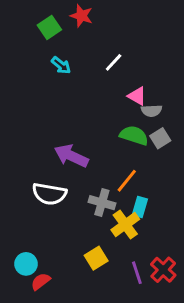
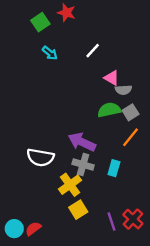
green semicircle: (134, 135) -> (109, 110), turned -30
purple arrow: (71, 156) -> (82, 142), moved
orange line: (127, 181) -> (131, 137), moved
yellow cross: (125, 224) -> (70, 185), moved
cyan circle: (26, 264) -> (14, 229), moved

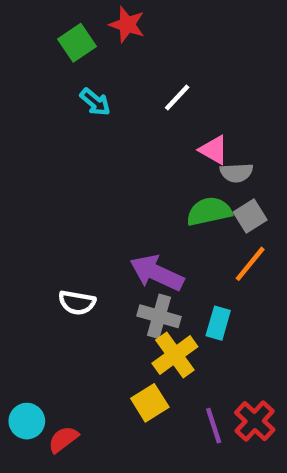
white semicircle: (40, 157) -> (77, 303), size x0.7
yellow cross: (70, 185) -> (175, 355), moved
cyan circle: (14, 229) -> (27, 421), moved

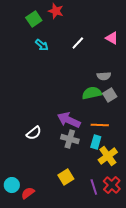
pink triangle: (214, 150) -> (112, 38), moved
orange line: (250, 264) -> (100, 125), moved, turned 54
white semicircle: (77, 303) -> (34, 133), turned -49
yellow cross: (175, 355) -> (108, 156), moved

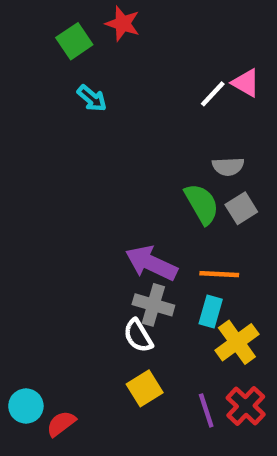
white line: (78, 43) -> (213, 94), moved
green semicircle: (92, 93) -> (202, 204), turned 72
white semicircle: (34, 133) -> (138, 336), moved, turned 98

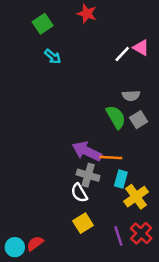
red star: (123, 24) -> (87, 14), moved
orange line: (219, 274) -> (111, 158), moved
cyan circle: (26, 406) -> (15, 247), moved

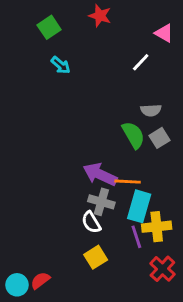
pink triangle: (141, 48) -> (164, 33), moved
cyan rectangle: (121, 179) -> (139, 206), size x1.5
yellow cross: (136, 197) -> (157, 227), turned 30
purple line: (118, 236) -> (136, 237), moved

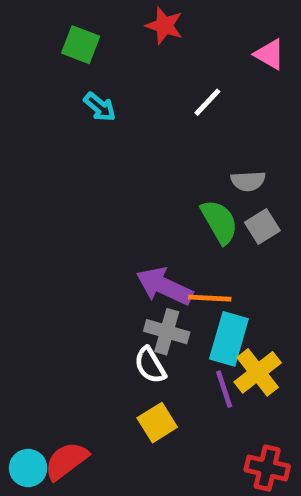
green square: (49, 27) -> (81, 45), turned -35
white line: (141, 62) -> (207, 102), moved
yellow cross: (157, 227) -> (258, 372), turned -32
red cross: (162, 269) -> (267, 468), moved, turned -30
red semicircle: (40, 280) -> (66, 461), size x1.4

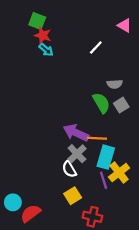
red star: (164, 26) -> (43, 35), moved
gray cross: (167, 332) -> (77, 154), turned 30
cyan circle: (28, 468) -> (13, 202), moved
red cross: (267, 468) -> (92, 217), moved

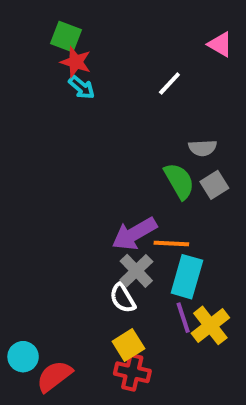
purple arrow: (76, 133) -> (134, 234), turned -55
yellow cross: (119, 173) -> (210, 325), moved
red cross: (92, 217) -> (132, 372), moved

